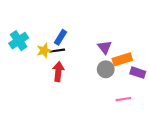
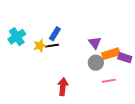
red arrow: (58, 71) -> (63, 87), moved
purple rectangle: (138, 73) -> (125, 58), moved
pink line: (123, 99) -> (109, 81), moved

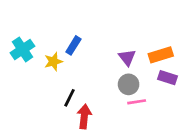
black line: (52, 46) -> (69, 98), moved, turned -56
orange rectangle: (111, 54) -> (161, 55), moved
pink line: (109, 81) -> (137, 102), moved

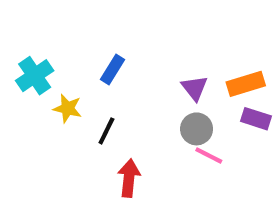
yellow star: (53, 62) -> (67, 108), moved, turned 30
black line: (69, 98) -> (106, 131), moved
pink line: (137, 102) -> (209, 156), turned 36

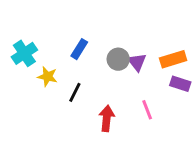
gray circle: (197, 129) -> (118, 59), moved
pink line: (209, 156) -> (147, 110), turned 42
red arrow: (129, 178) -> (107, 118), moved

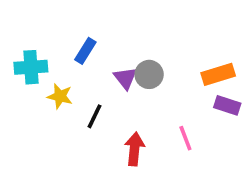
blue rectangle: (79, 49) -> (85, 51), moved
cyan cross: (24, 53) -> (31, 67), turned 30
purple triangle: (137, 62) -> (125, 78), moved

